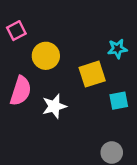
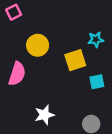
pink square: (16, 31) -> (14, 12), moved
white star: (54, 106) -> (44, 115), moved

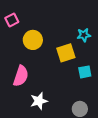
pink square: (14, 12) -> (12, 20), moved
pink semicircle: (17, 74) -> (21, 76), moved

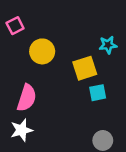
cyan square: (85, 72) -> (98, 93), moved
white star: (39, 101) -> (21, 130), moved

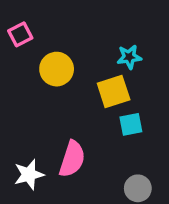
cyan star: (108, 45) -> (129, 57), moved
pink semicircle: (27, 98) -> (72, 159), moved

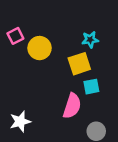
pink square: (20, 34) -> (15, 36), moved
pink semicircle: (72, 159) -> (72, 106), moved

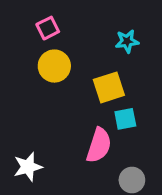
pink square: (15, 36) -> (48, 28), moved
cyan star: (90, 40) -> (127, 41), moved

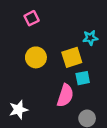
cyan star: (127, 41) -> (90, 38), moved
yellow circle: (54, 66) -> (36, 57), moved

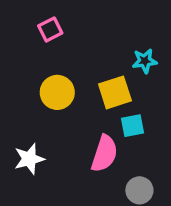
white star: (19, 110) -> (29, 159), moved

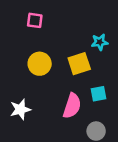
pink square: (50, 29) -> (35, 20), turned 35
cyan square: (132, 126) -> (98, 94), moved

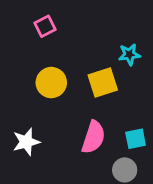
pink square: (35, 20) -> (45, 26), turned -35
cyan square: (98, 94) -> (136, 139), moved

